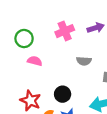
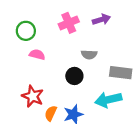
black circle: (63, 94) -> (74, 76), moved

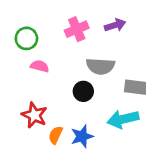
gray semicircle: (89, 55) -> (101, 66), size x1.5

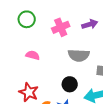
green circle: (26, 38) -> (27, 19), moved
black circle: (83, 91) -> (70, 84), moved

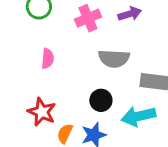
pink semicircle: (33, 55) -> (48, 59), turned 80

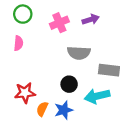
pink semicircle: (48, 59) -> (18, 43), moved
red star: (42, 112) -> (25, 93), turned -30

